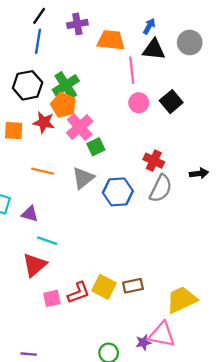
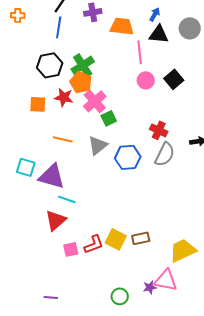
purple triangle: (30, 214) -> (52, 176), size x1.8

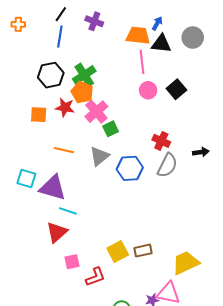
purple cross: (93, 12) -> (94, 21), turned 30
orange trapezoid: (122, 26) -> (138, 35), moved
yellow square: (116, 239) -> (118, 252), turned 35
red L-shape: (94, 244) -> (95, 277), moved

